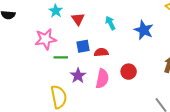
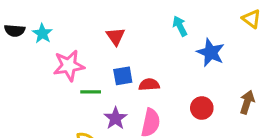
cyan star: (56, 11) -> (42, 33), moved
cyan arrow: (110, 23) -> (180, 26), moved
red circle: (129, 72) -> (202, 108), moved

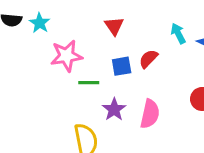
cyan arrow: (180, 26) -> (178, 33), moved
red semicircle: (149, 85) -> (148, 59), moved, turned -42

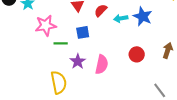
cyan arrow: (178, 33) -> (121, 18), moved, turned -72
red semicircle: (148, 59) -> (101, 10), moved

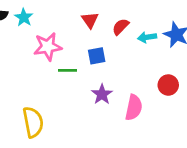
purple star: (78, 61) -> (102, 94), moved
pink semicircle: (102, 64) -> (134, 108), moved
yellow semicircle: (59, 82) -> (33, 122), moved

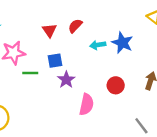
red semicircle: (121, 27) -> (75, 26), moved
purple star: (102, 94) -> (66, 80), moved

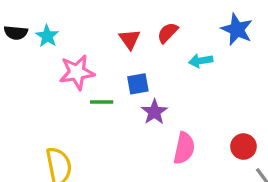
blue star: (122, 43) -> (237, 29), moved
red circle: (116, 85) -> (243, 147), moved

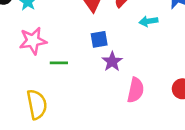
pink star: (77, 72) -> (33, 41), moved
green line: (102, 102) -> (59, 63), moved

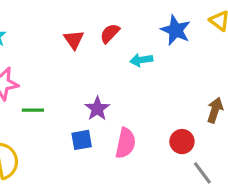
blue square: (99, 39) -> (82, 140), moved

